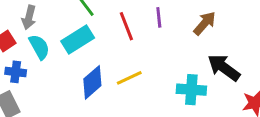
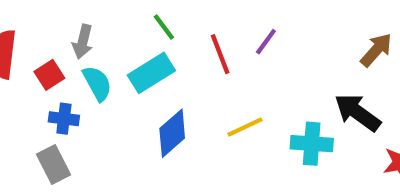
purple line: (159, 17) -> (266, 42), turned 42
brown arrow: (205, 23) -> (376, 50), moved
yellow line: (129, 78) -> (245, 127), moved

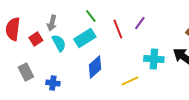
blue cross: (64, 119) -> (53, 83), moved
yellow line: (245, 127) -> (130, 81), moved
cyan cross: (312, 144) -> (154, 59), moved
gray rectangle: (53, 164) -> (26, 72), moved

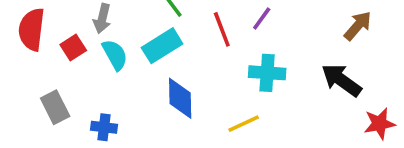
cyan cross: (154, 59) -> (267, 73), moved
blue diamond: (95, 67) -> (180, 98), turned -50

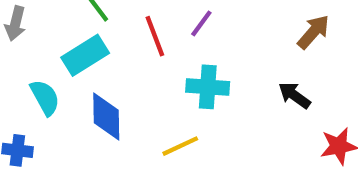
cyan semicircle: (115, 55) -> (45, 97), moved
black arrow: (341, 80) -> (294, 95), size x0.7

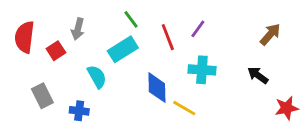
blue diamond: (106, 116) -> (157, 88), moved
yellow line: (180, 146) -> (184, 108), turned 55

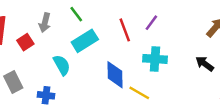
green line: (131, 19) -> (76, 14), moved

